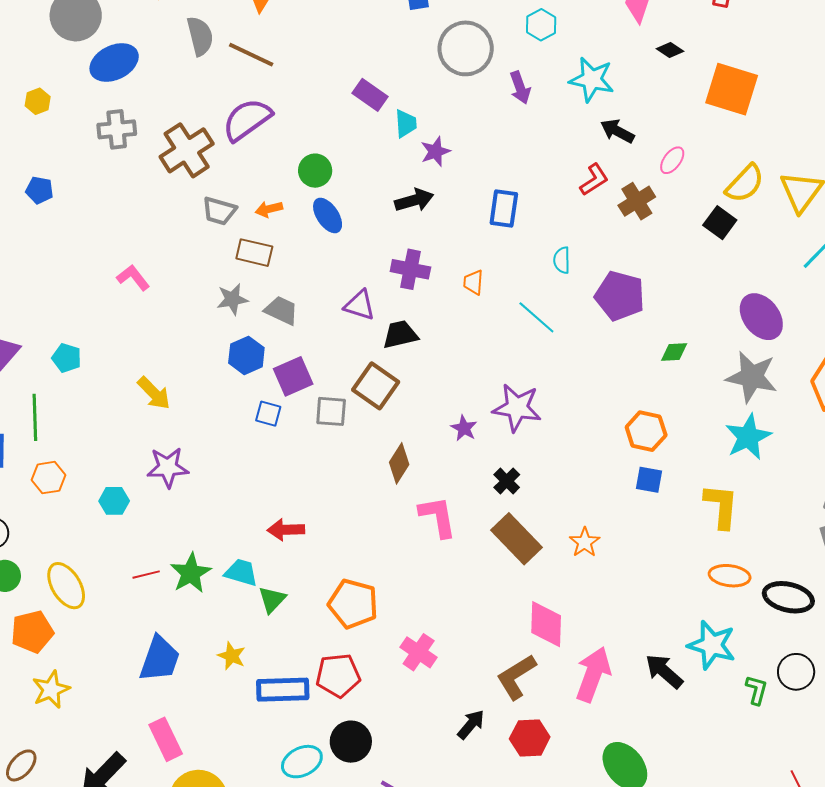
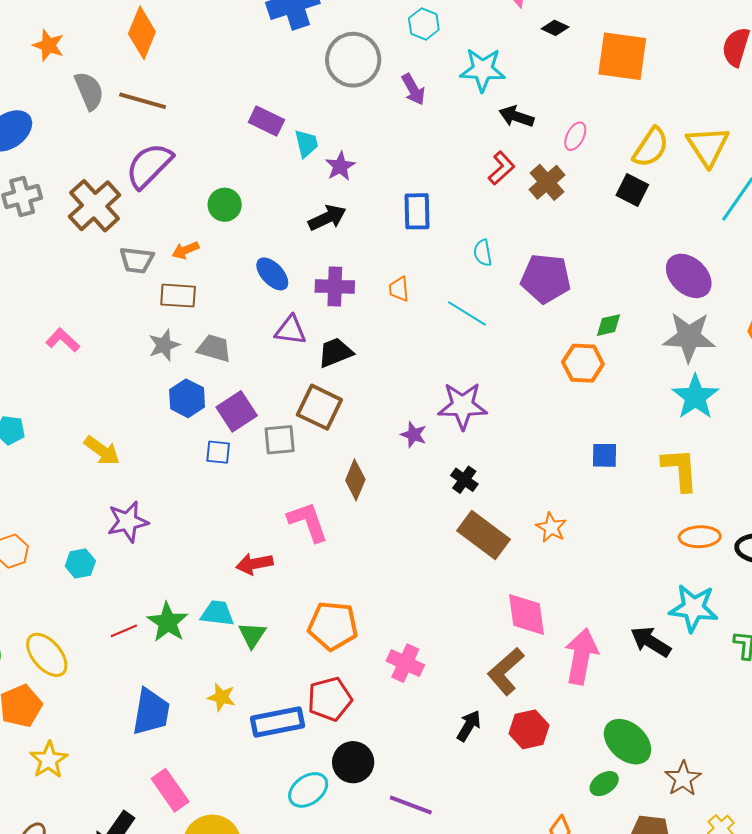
blue ellipse: (328, 215) -> (272, 274), moved
orange hexagon: (646, 431) -> (583, 363), moved
pink L-shape: (438, 517) -> (308, 522), moved

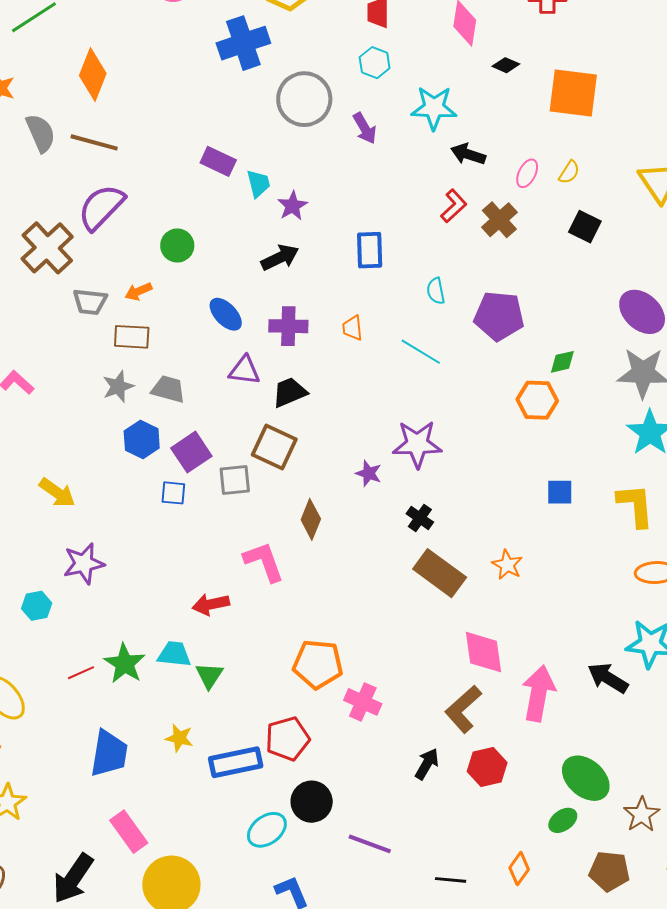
yellow semicircle: (651, 147) -> (569, 172), moved, size x0.6
orange pentagon: (333, 626) -> (318, 664), moved

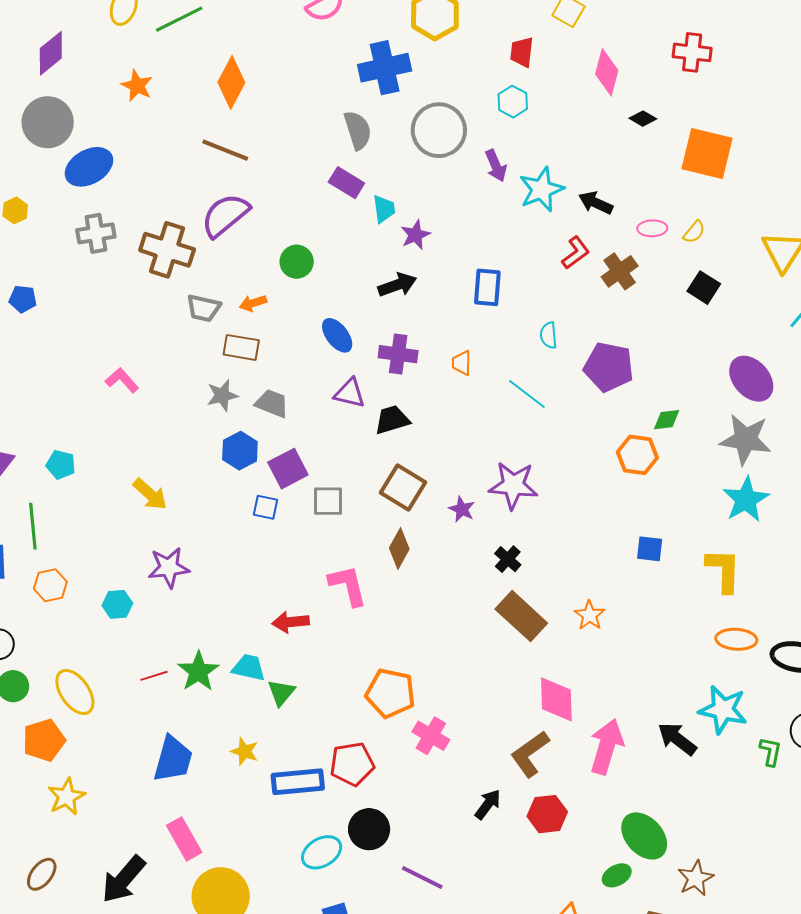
cyan star: (434, 108) -> (541, 190), moved, turned -30
gray semicircle: (41, 133) -> (358, 130), moved
pink ellipse: (527, 173) -> (652, 228), turned 56
brown cross: (47, 248) -> (167, 250), turned -36
brown square: (274, 447) -> (403, 488), moved

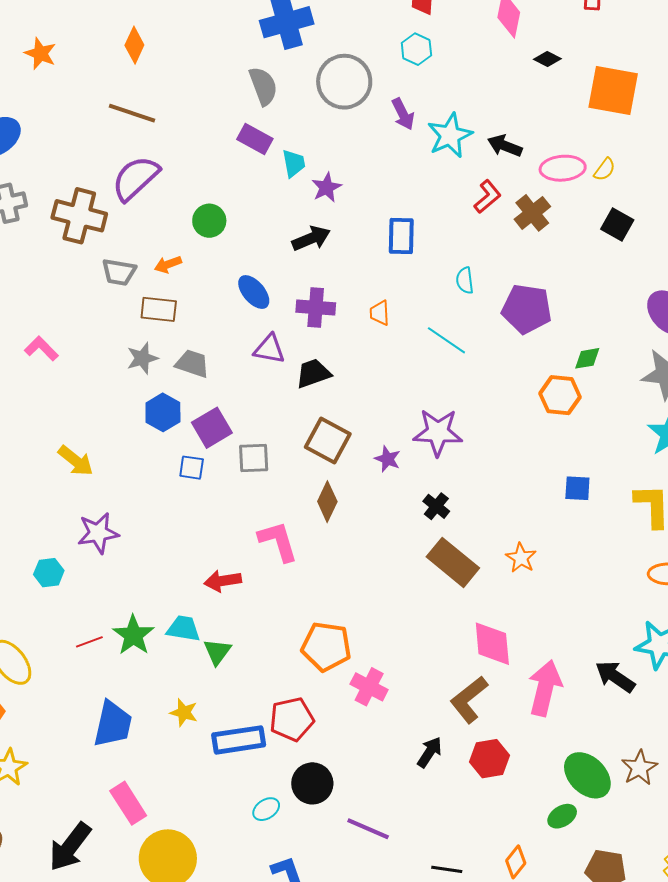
orange diamond: (231, 82) -> (134, 45), size x0.7
pink ellipse: (652, 228) -> (563, 168), size x1.5
cyan ellipse: (322, 852) -> (266, 809), size x0.7
brown star: (696, 878) -> (639, 768), moved

